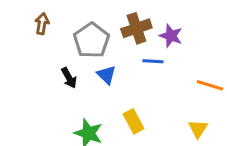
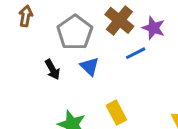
brown cross: (136, 28) -> (119, 20), turned -32
blue line: (153, 61) -> (136, 53), turned -30

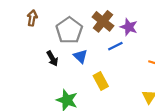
yellow rectangle: (116, 113) -> (101, 81), moved

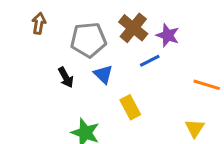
gray pentagon: (69, 30) -> (88, 40), turned 30

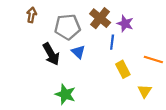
blue line: (150, 61) -> (112, 42), turned -56
black arrow: (66, 77) -> (51, 54), size x1.5
yellow rectangle: (130, 107) -> (123, 69), moved

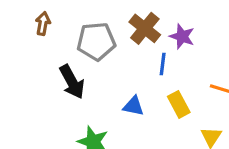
blue triangle: (78, 52) -> (133, 106), moved, turned -32

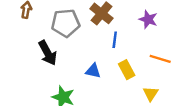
purple star: (182, 36) -> (148, 19), moved

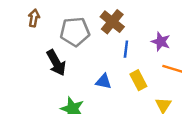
purple star: (148, 19) -> (161, 42), moved

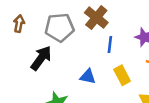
brown arrow: (34, 18) -> (19, 24), moved
black arrow: (56, 63) -> (41, 58), turned -115

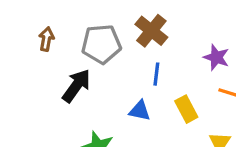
blue line: (110, 45) -> (156, 74), moved

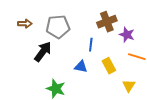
brown cross: (151, 31) -> (107, 22), moved, turned 30
brown arrow: (46, 39) -> (25, 24), turned 80

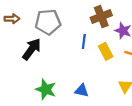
yellow rectangle: (109, 66) -> (106, 51), moved
blue triangle: (81, 67) -> (82, 91), moved

